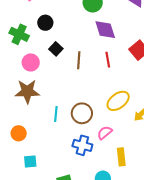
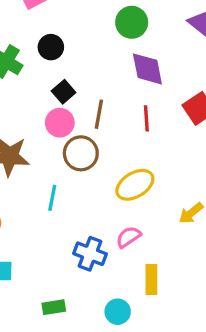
pink circle: (31, 62) -> (60, 123), moved
yellow ellipse: (118, 101) -> (135, 185), moved
brown circle: (82, 113) -> (81, 153), moved

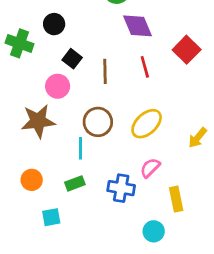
pink circle: (60, 123) -> (58, 86), moved
brown circle: (81, 153) -> (98, 122), moved
green rectangle: (54, 307) -> (75, 183), moved

